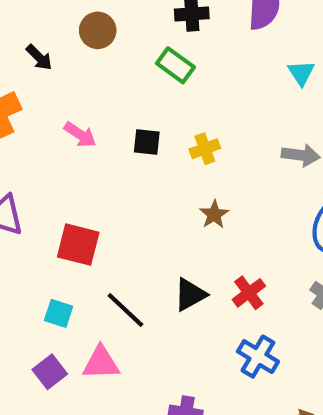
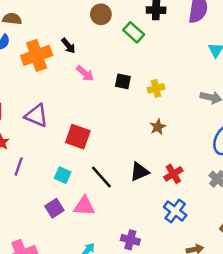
black arrow: (39, 57) -> (68, 46), moved
green rectangle: (175, 65) -> (134, 32), moved

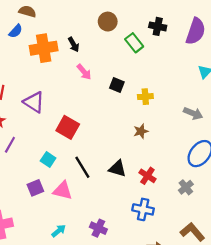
black triangle: (140, 172) -> (117, 168), turned 30
red cross: (173, 174) -> (147, 176), turned -35
blue cross: (175, 211) -> (143, 209), turned -35

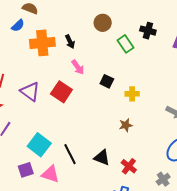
red square: (68, 127) -> (61, 92), moved
cyan square: (48, 159) -> (39, 145), size x1.6

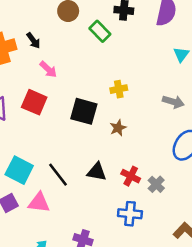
black square: (107, 81) -> (84, 111), moved, size x1.6
gray cross: (163, 179) -> (156, 184), moved

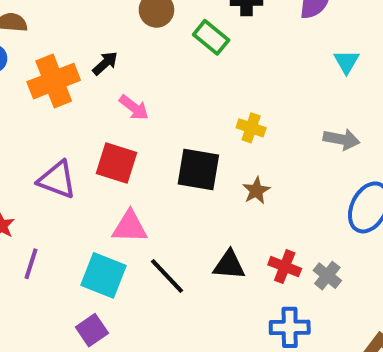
black arrow: (33, 40) -> (105, 63), turned -91
yellow cross: (119, 89) -> (251, 128), turned 35
pink triangle: (39, 203) -> (130, 227), moved

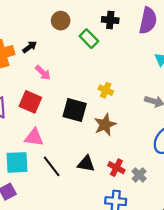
brown star: (256, 191) -> (105, 125), size x1.5
cyan square: (104, 275) -> (17, 162), turned -30

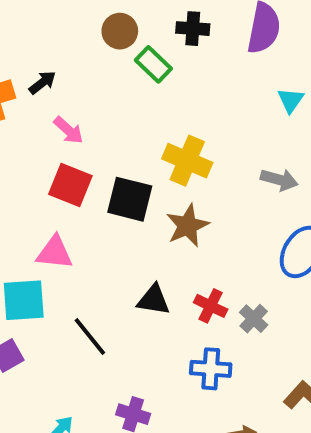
brown circle: (61, 21) -> (120, 31), moved
yellow cross: (106, 90) -> (187, 161), size x1.6
red square: (30, 102) -> (70, 185), moved
black line: (52, 166) -> (90, 337), moved

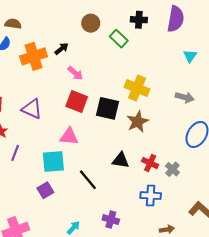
brown circle: (120, 31) -> (91, 23), moved

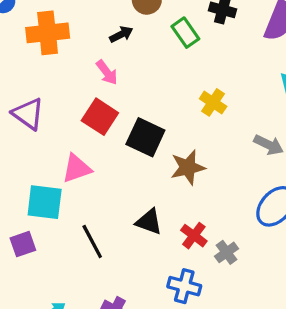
black arrow: (62, 49) -> (121, 34), moved
yellow cross: (137, 88) -> (213, 102), moved, size x0.7
pink triangle: (69, 137) -> (77, 168), turned -36

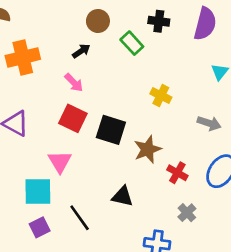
pink triangle: (77, 168) -> (60, 162), turned -35
red cross: (194, 236) -> (177, 173), moved
purple square: (23, 244) -> (40, 227), moved

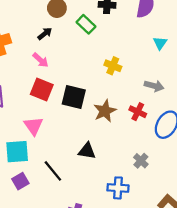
red cross: (177, 173) -> (138, 112), moved

